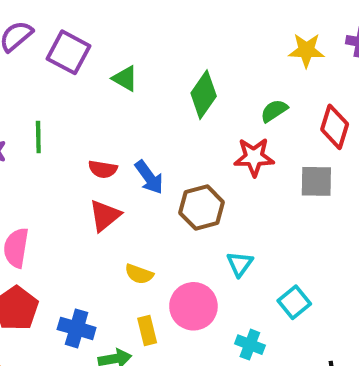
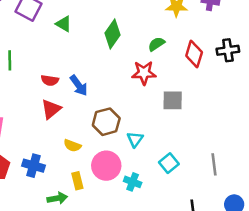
gray square: (316, 181) -> (173, 100), moved
brown hexagon: (202, 207) -> (106, 122), moved
blue cross: (77, 328) -> (34, 166), moved
cyan cross: (250, 345) -> (133, 182), moved

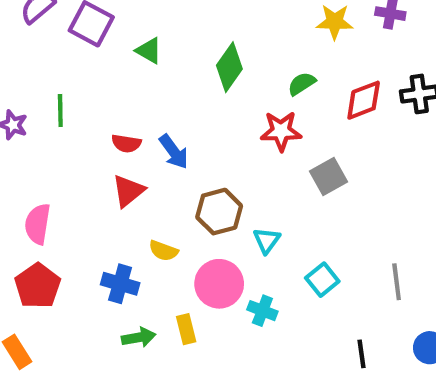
red diamond: (194, 54) -> (364, 100), turned 52
gray square: (173, 100) -> (328, 176), turned -30
blue cross: (34, 166) -> (120, 284), moved
yellow rectangle: (77, 181) -> (186, 329), moved

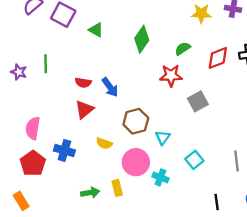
blue cross: (120, 284) -> (64, 150), moved

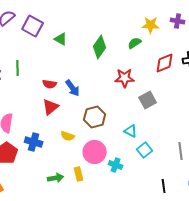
green semicircle: (183, 49) -> (135, 43), moved
cyan triangle: (163, 138) -> (131, 131), moved, turned -40

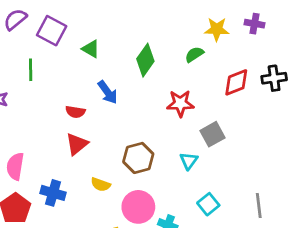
green line: (18, 68) -> (31, 70), moved
blue arrow: (73, 88) -> (108, 92), moved
cyan triangle: (131, 131) -> (189, 161), moved, turned 40

